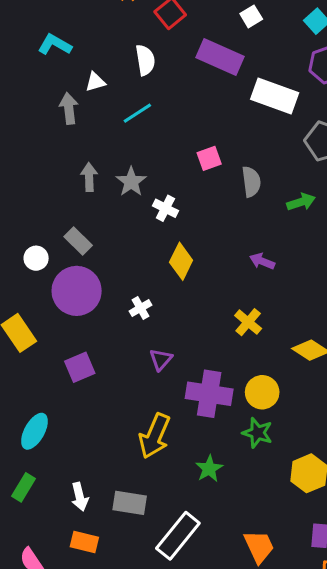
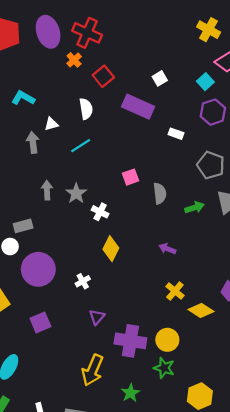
white rectangle: (275, 96) -> (176, 134), size x0.5
gray rectangle: (78, 241) -> (23, 226), moved, turned -60
yellow cross: (248, 322) -> (175, 291), moved

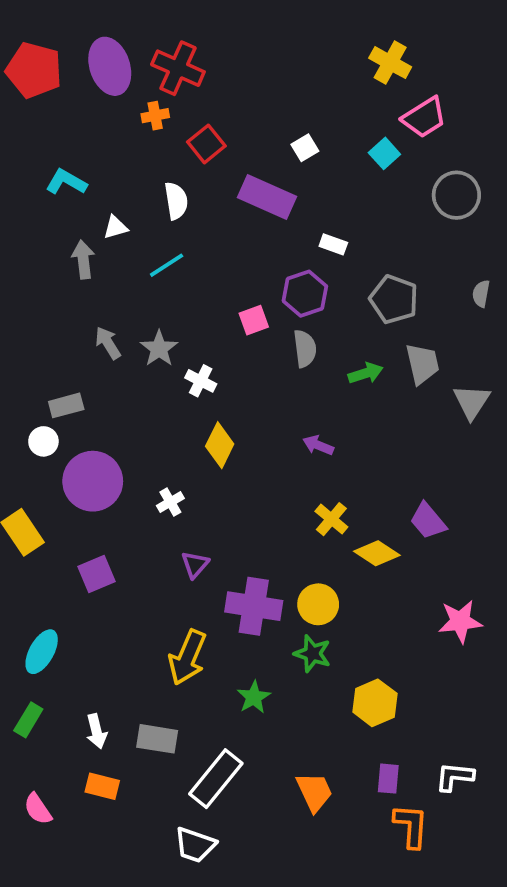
orange cross: (74, 60) -> (155, 116), turned 32
purple hexagon: (213, 112) -> (305, 294), moved
gray arrow: (47, 190) -> (108, 343), turned -30

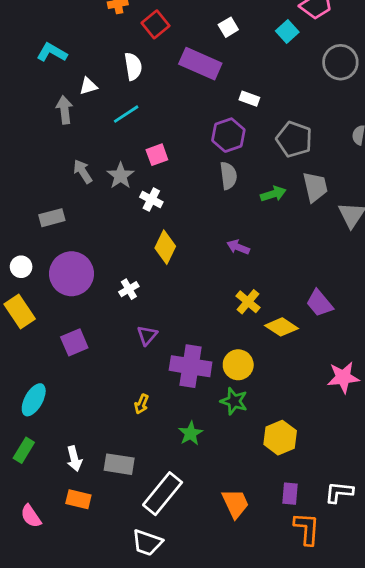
pink square: (254, 320) -> (157, 155), moved
white circle: (43, 441) -> (21, 267), moved
yellow arrow: (187, 657) -> (142, 404), size x0.5

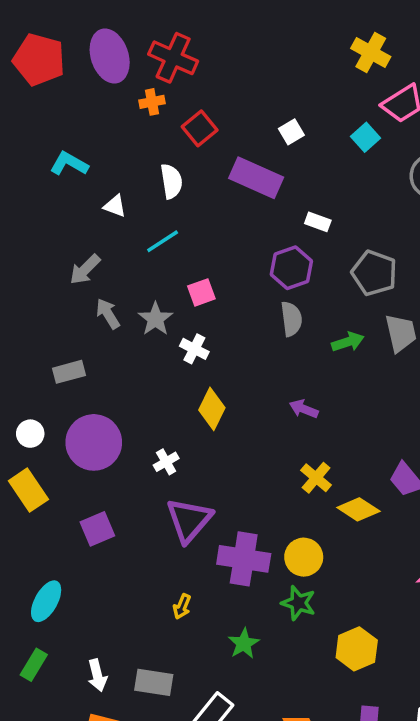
white triangle: (88, 86) -> (115, 206), turned 36
gray arrow: (64, 110) -> (85, 270), moved, turned -128
purple triangle: (147, 335) -> (189, 520), size x1.8

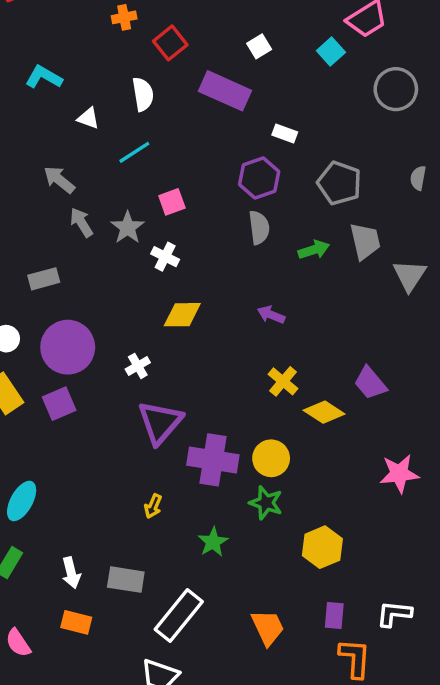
gray arrow: (85, 270) -> (59, 180), turned 84
yellow diamond: (212, 409) -> (182, 315), turned 63
purple square: (97, 529) -> (59, 404), moved

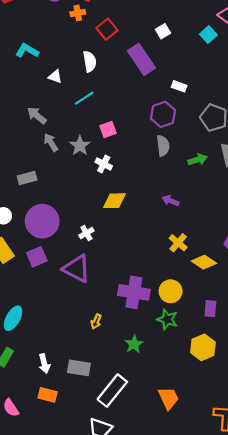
purple rectangle: (225, 91) -> (141, 59), turned 32
purple triangle: (160, 422) -> (77, 269), moved, turned -44
purple rectangle: (334, 615) -> (210, 309), moved

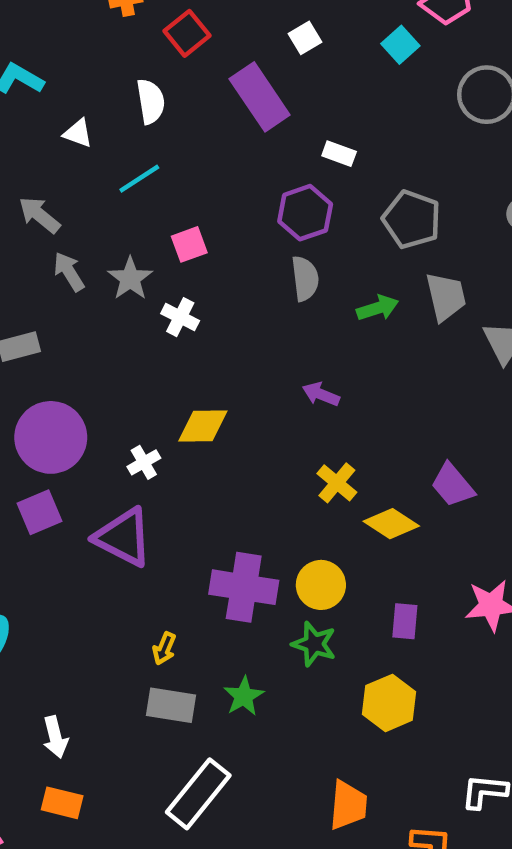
yellow diamond: (114, 201) -> (203, 426), moved
gray rectangle: (79, 368) -> (171, 705), moved
orange trapezoid: (168, 398) -> (348, 805), moved, turned 30

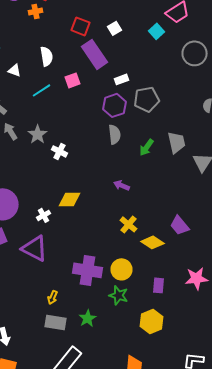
red square: (187, 33) -> (80, 26), moved, turned -30
white rectangle: (339, 154) -> (122, 79), moved, turned -40
gray pentagon: (412, 219) -> (146, 99), moved, turned -30
pink square: (189, 244) -> (72, 80), moved
green arrow: (378, 308) -> (146, 147), turned 144

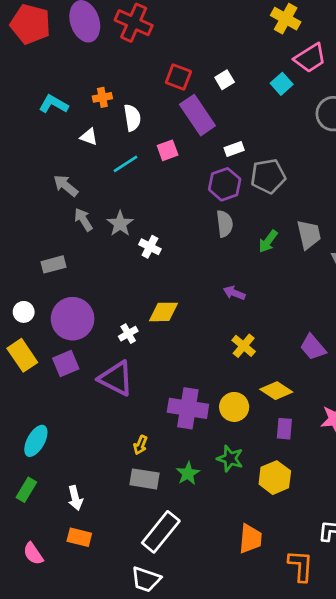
orange cross: (36, 11) -> (102, 97), moved
yellow diamond: (152, 242) -> (276, 391), moved
green star: (118, 295) -> (230, 459), moved

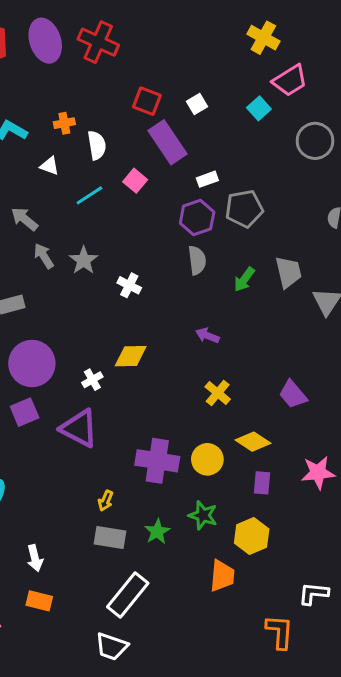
pink square: (168, 150) -> (135, 181), turned -30
white cross: (150, 247) -> (129, 285), moved
orange trapezoid: (250, 539) -> (222, 576), moved

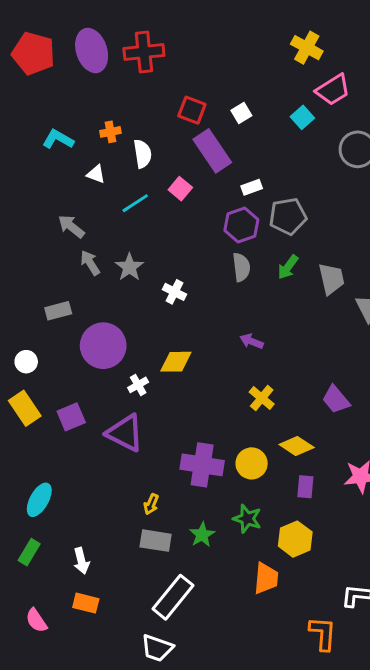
red cross: (98, 42) -> (144, 52), turned -30
green arrow: (244, 279) -> (288, 267), moved
purple circle: (32, 363) -> (103, 346), moved

